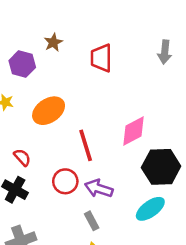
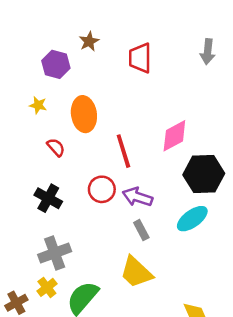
orange ellipse: (49, 111) -> (84, 114), turned -64
red semicircle: (22, 157) -> (56, 147), moved
gray rectangle: (92, 221) -> (141, 230), moved

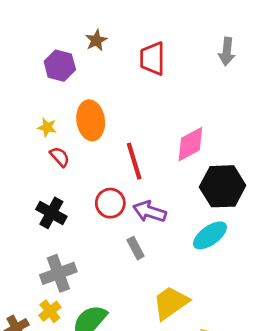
yellow star: (38, 105) -> (47, 127), moved
gray rectangle: (141, 230) -> (136, 248), moved
yellow trapezoid: (136, 272) -> (171, 303), moved, turned 102

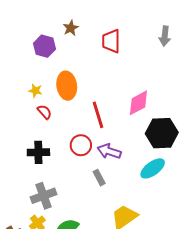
black cross: (51, 213) -> (38, 152), turned -30

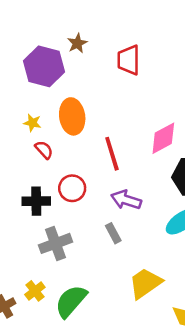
purple hexagon: (44, 46) -> (44, 66), size x1.4
red circle: (81, 145) -> (72, 188), moved
gray cross: (43, 196) -> (55, 243), moved

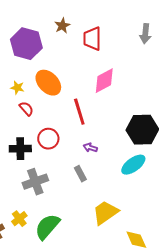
brown star: (77, 43) -> (62, 26), moved
orange ellipse: (72, 116) -> (48, 83), turned -36
pink diamond: (163, 138) -> (104, 81), moved
purple arrow: (126, 200) -> (90, 148), size x0.6

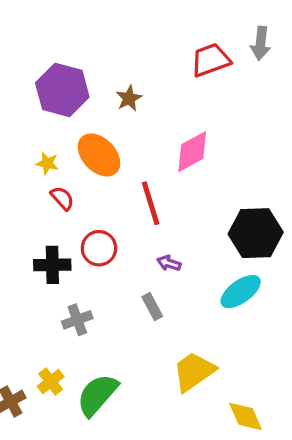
brown star: (62, 26) -> (129, 98), moved
gray arrow: (145, 34) -> (261, 43), moved
red trapezoid: (92, 39) -> (211, 60), moved, turned 70
gray cross: (35, 182) -> (77, 320), size x0.7

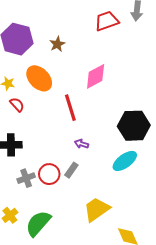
red circle: (99, 248) -> (49, 174), moved
gray rectangle: (152, 307) -> (71, 170), turned 63

